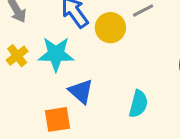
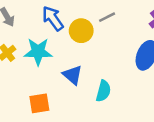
blue triangle: (81, 91) -> (73, 75), moved

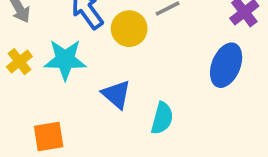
orange square: (39, 103) -> (49, 137), moved

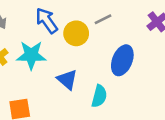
blue ellipse: (226, 65) -> (122, 60), moved

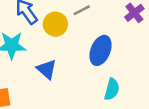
cyan semicircle: (99, 96) -> (112, 89), moved

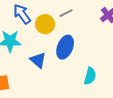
blue ellipse: (100, 50) -> (65, 47), moved

